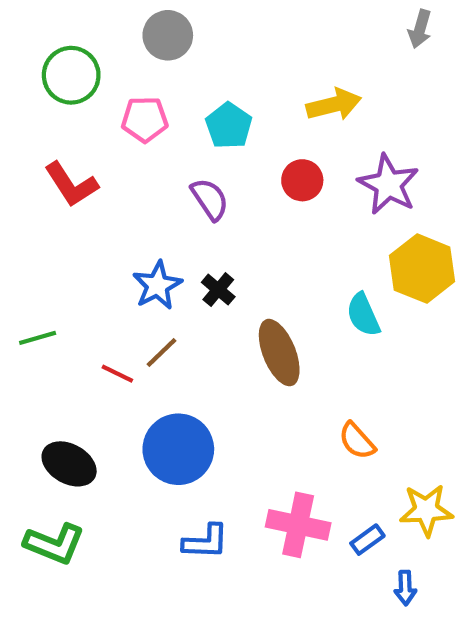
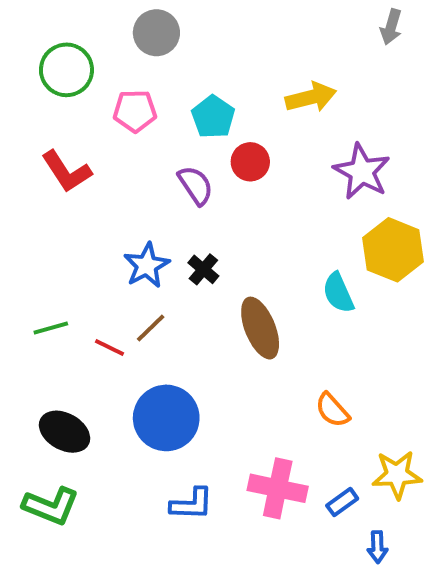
red circle: (302, 180) -> (250, 162), moved
green line: (38, 338) -> (51, 328), moved

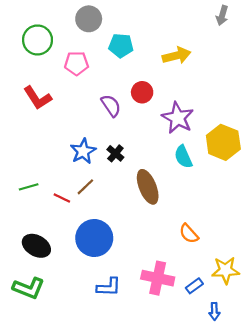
cyan pentagon: (213, 117) -> (121, 46), moved, turned -30
purple star: (362, 172) -> (178, 118), moved
cyan semicircle: (338, 293) -> (183, 157), moved

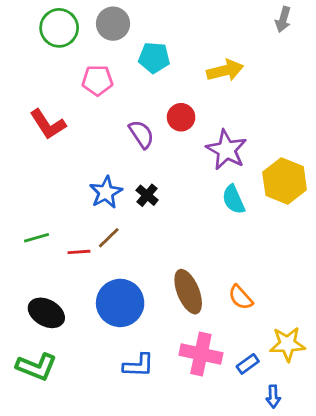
green circle: (38, 40) -> (59, 28), moved
brown ellipse: (148, 187) -> (188, 292), moved
red line: (62, 198) -> (79, 252), turned -30

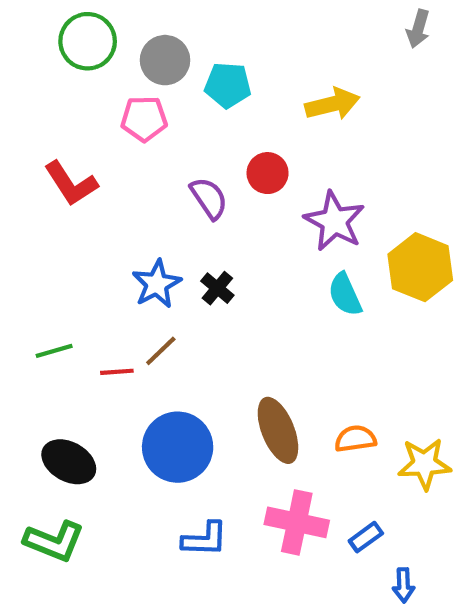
gray circle: (113, 24) -> (165, 60), moved
orange semicircle: (241, 297) -> (355, 439), turned 124
yellow star: (287, 344) -> (424, 464), moved

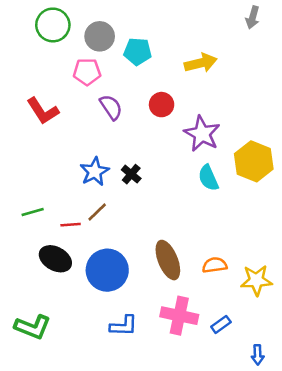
purple semicircle: (209, 198) -> (111, 107), moved
black ellipse: (69, 462) -> (55, 259), moved
blue arrow: (404, 585) -> (258, 355), moved

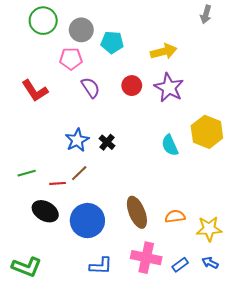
purple star: (202, 134) -> (169, 88), moved
blue arrow: (258, 355) -> (210, 263), moved, turned 119

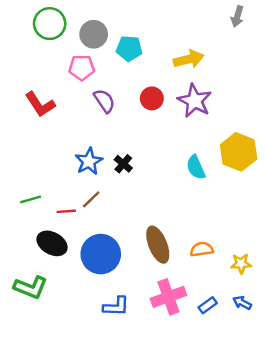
yellow star: (209, 229) -> (241, 264), size x0.7
pink cross: (146, 258) -> (168, 297), turned -32
green L-shape: (27, 267) -> (31, 287), moved

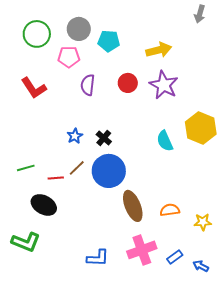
green circle: (50, 24) -> (37, 34), moved
purple semicircle: (104, 101) -> (88, 85), turned -140
blue star: (89, 161) -> (75, 136), size x0.7
blue circle: (101, 254) -> (109, 171), moved
blue arrow: (242, 303) -> (201, 266), moved

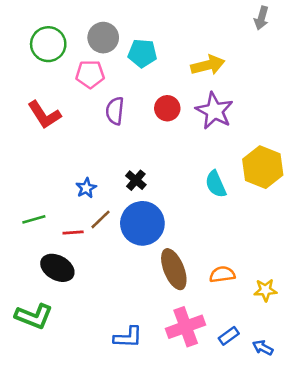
blue star: (75, 136) -> (86, 188), moved

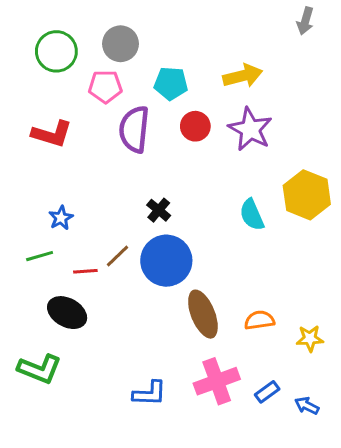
cyan pentagon: (142, 53) -> (171, 83), moved
purple semicircle: (115, 111) -> (134, 129), size x1.4
red L-shape: (44, 115) -> (52, 134), turned -40
blue star: (86, 188) -> (61, 218), moved

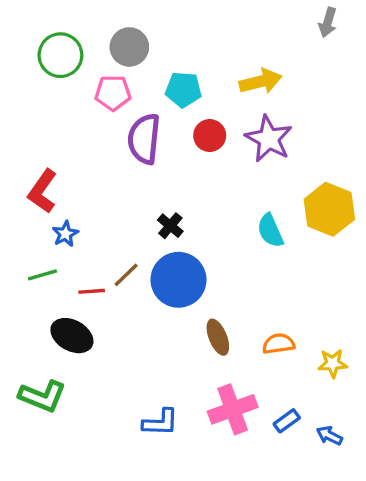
red L-shape: (52, 134) -> (42, 191), moved, turned 108
brown ellipse: (203, 314) -> (218, 337), size x0.7

